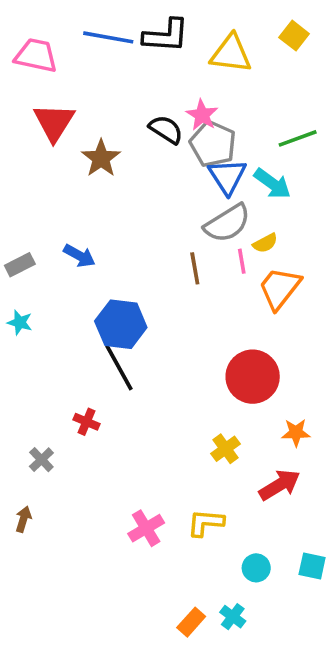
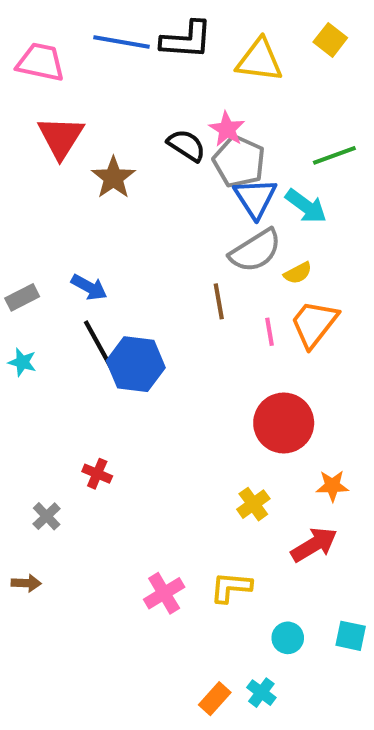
pink line: (242, 261) -> (269, 332), moved
black line: (119, 368) -> (99, 346), moved
brown arrow: (23, 519) -> (26, 583), turned 75

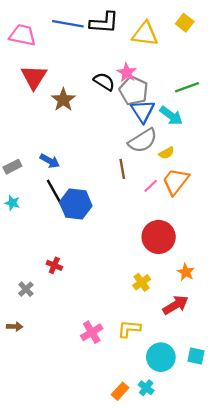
pink line: (269, 332) -> (151, 186), turned 56
orange star: (332, 486) -> (186, 272), turned 30
cyan circle: (288, 638) -> (161, 357), size x1.6

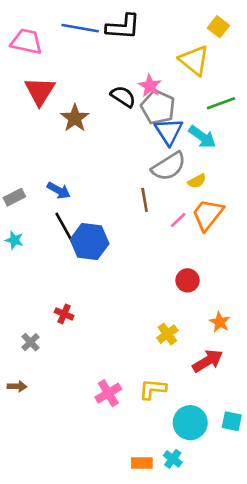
yellow triangle: (145, 34) -> (194, 60), moved, turned 32
red circle: (159, 237) -> (188, 280), size x0.6
orange rectangle: (120, 391) -> (142, 463), turned 48

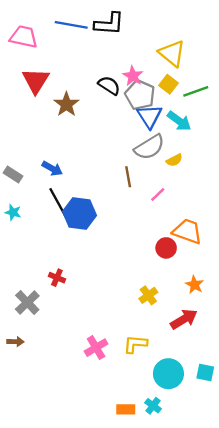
yellow square: (218, 27) -> (168, 84), moved
gray rectangle: (14, 197) -> (13, 174), turned 60
orange trapezoid: (208, 215) -> (187, 231), moved, turned 72
gray cross: (30, 342) -> (27, 303), size x1.5

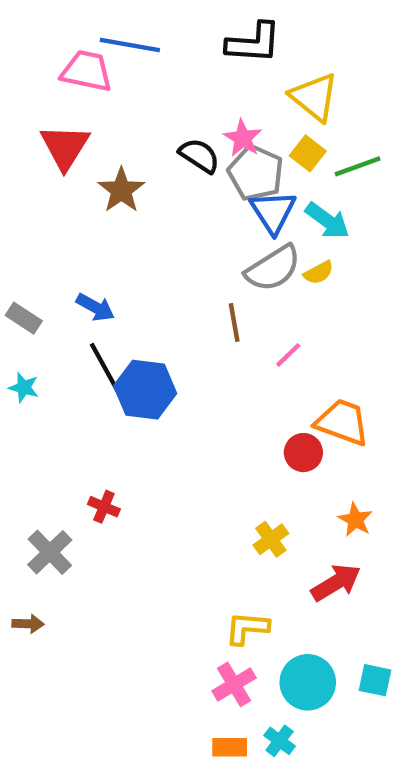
black L-shape: (109, 24) -> (254, 43), moved
pink trapezoid: (24, 37) -> (87, 71), moved
yellow semicircle: (174, 160) -> (319, 273), moved
pink cross: (96, 348) -> (234, 684), moved

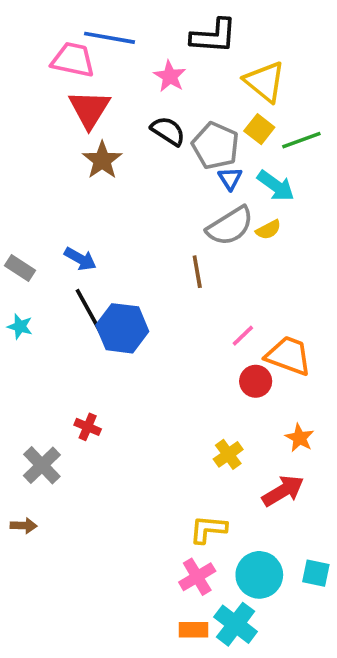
pink star: (243, 138) -> (170, 76), moved
red triangle: (65, 147) -> (89, 109), moved
blue triangle: (273, 212) -> (230, 178), size x0.6
pink line: (288, 355) -> (243, 336), moved
cyan cross: (280, 741) -> (236, 624), size x1.6

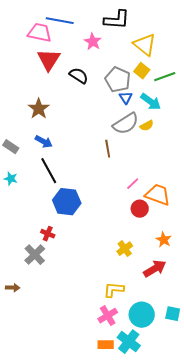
black semicircle: (168, 131) -> (79, 76), moved
brown star: (102, 160) -> (39, 109), moved
blue hexagon: (122, 328) -> (67, 202), moved
gray cross: (42, 465) -> (35, 255), moved

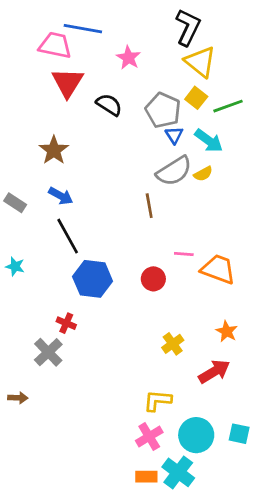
black L-shape: (117, 20) -> (188, 27), moved, turned -68
cyan star: (11, 179) -> (15, 266), moved
pink line: (133, 184) -> (184, 254), turned 48
red circle: (140, 209) -> (153, 279), moved

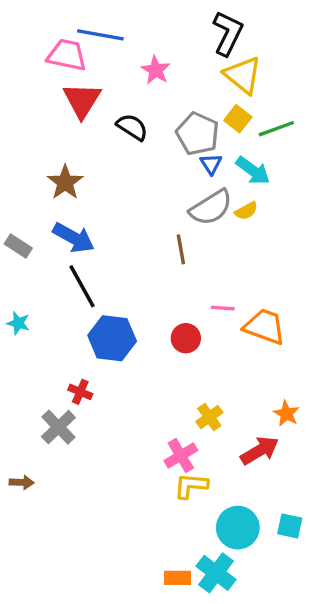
blue arrow: (61, 196) -> (74, 238), size x1.4
orange star: (227, 331) -> (286, 414), moved
pink cross: (149, 436) -> (181, 456), moved

